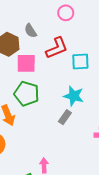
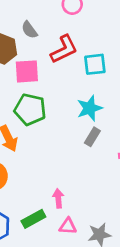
cyan star: (74, 96) -> (90, 108), turned -30
gray rectangle: (65, 117) -> (92, 137), moved

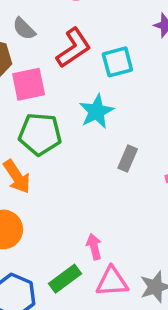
cyan star: (90, 108) -> (96, 112), moved
pink triangle: (68, 226) -> (112, 282), size x1.4

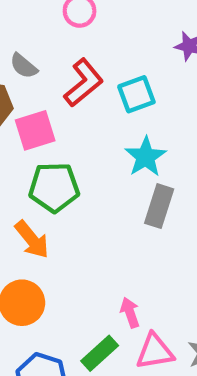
cyan star: (96, 112) -> (146, 157), moved
gray rectangle: (128, 159) -> (159, 206), size x1.4

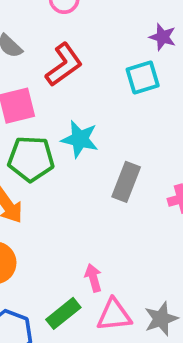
cyan square: (136, 94) -> (143, 78), moved
cyan star: (146, 157) -> (80, 139), moved, turned -30

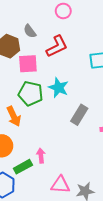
pink arrow: (93, 278) -> (41, 156), moved
green rectangle: (63, 313) -> (23, 167), moved

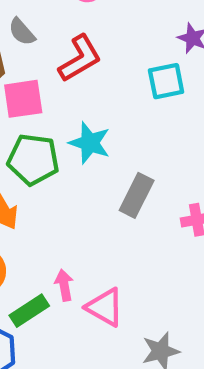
pink triangle: (60, 185) -> (105, 307), moved, turned 30

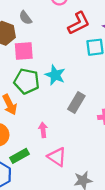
red L-shape: (80, 58) -> (79, 23), moved
pink arrow: (64, 285) -> (43, 130), moved

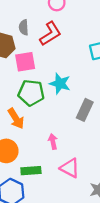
gray semicircle: (25, 18) -> (24, 27), turned 40
red L-shape: (79, 23) -> (50, 34), moved
green rectangle: (19, 156) -> (31, 171), turned 30

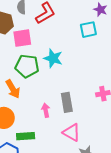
gray rectangle: (85, 110) -> (67, 102), moved, turned -36
pink triangle: (70, 168) -> (72, 132), moved

